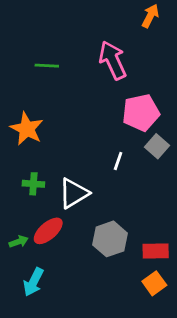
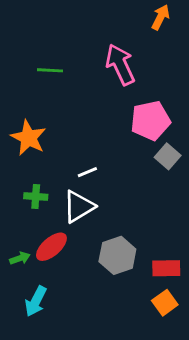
white line: (118, 161) -> (87, 172), moved, turned 48

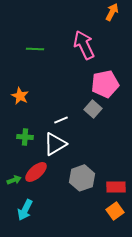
orange star: (29, 138) -> (20, 96), size x0.7
gray square: (168, 156) -> (93, 109), moved

